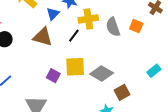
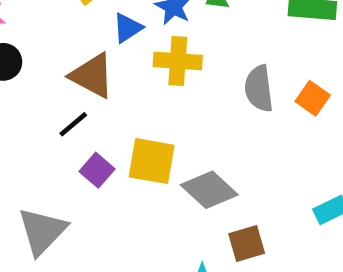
yellow cross: (88, 19) -> (178, 61), moved
black line: (74, 36) -> (73, 124), moved

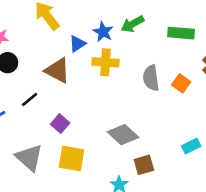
black line: (73, 124) -> (30, 99), moved
yellow square: (152, 161) -> (72, 158), moved
gray triangle: (42, 231) -> (29, 158), turned -32

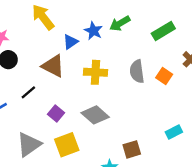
green rectangle: (181, 33) -> (163, 31), turned -35
yellow cross: (105, 62) -> (95, 72), moved
gray diamond: (123, 135) -> (95, 115), moved
gray triangle: (29, 158) -> (29, 145), turned 44
yellow square: (72, 158) -> (67, 145), turned -30

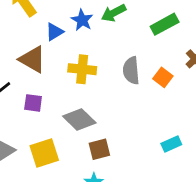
purple square: (56, 114) -> (33, 103), moved, turned -35
brown square: (132, 149) -> (99, 149), moved

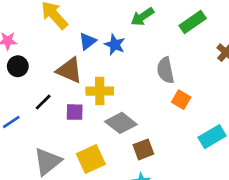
blue star: (82, 20) -> (115, 45), moved
yellow cross: (82, 69) -> (100, 91), moved
orange square: (163, 77) -> (181, 100), moved
cyan rectangle: (171, 144) -> (212, 137), size x1.4

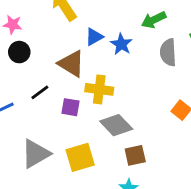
gray semicircle: (166, 70) -> (168, 52), moved

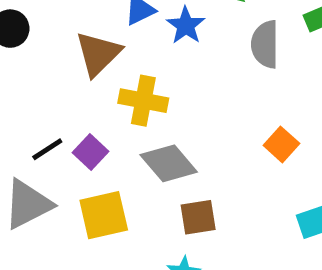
brown triangle: (71, 64) -> (98, 54), turned 40
black line: (40, 92) -> (47, 149), moved
purple square: (71, 107) -> (91, 152), moved, turned 30

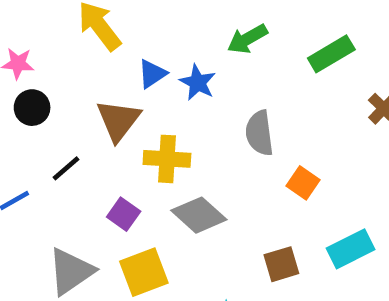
gray semicircle: (265, 44) -> (259, 133), moved
black line: (47, 149) -> (66, 168), moved
brown square: (198, 217) -> (281, 264), moved

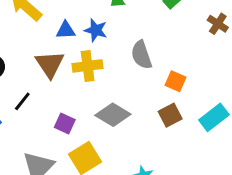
blue triangle: (152, 74) -> (66, 30), turned 42
yellow cross: (167, 159) -> (88, 66), moved
brown square: (281, 264) -> (170, 115), moved

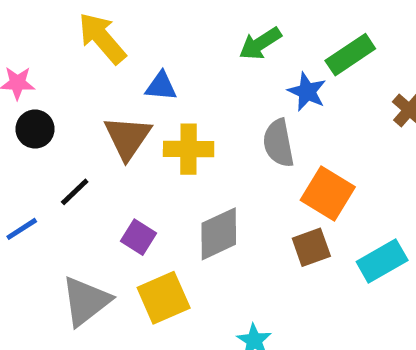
blue star: (96, 30) -> (307, 92), moved
orange square: (175, 81) -> (328, 194), size x1.5
gray diamond: (113, 115) -> (219, 234), turned -64

